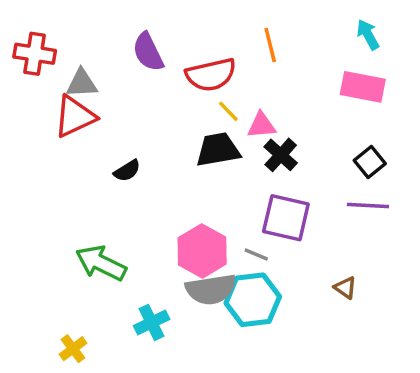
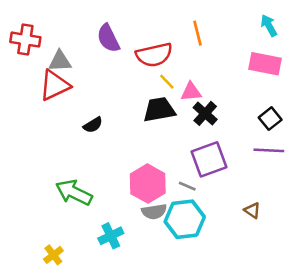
purple square: (286, 218) -> (209, 159), turned -33
gray semicircle: (211, 289) -> (154, 212), size x0.7

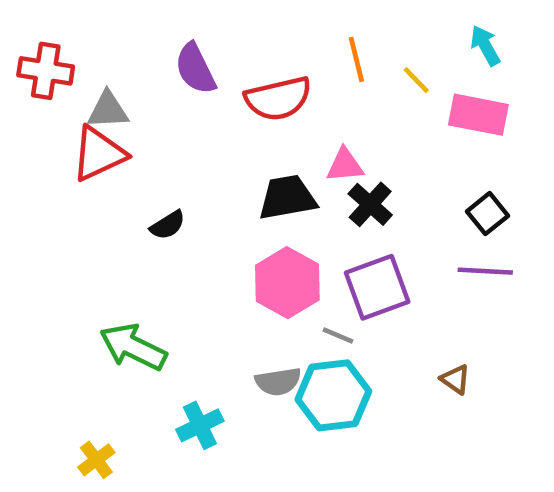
yellow line: (167, 82) -> (416, 80), moved
pink hexagon: (148, 184) -> (287, 283), moved

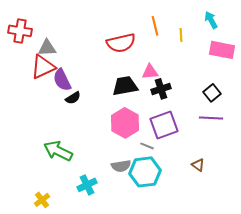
purple semicircle: (195, 69) -> (62, 80), moved
yellow line: (416, 80) -> (181, 35), turned 40
pink rectangle: (478, 115) -> (222, 50), moved
black cross: (370, 204) -> (161, 89), turned 30

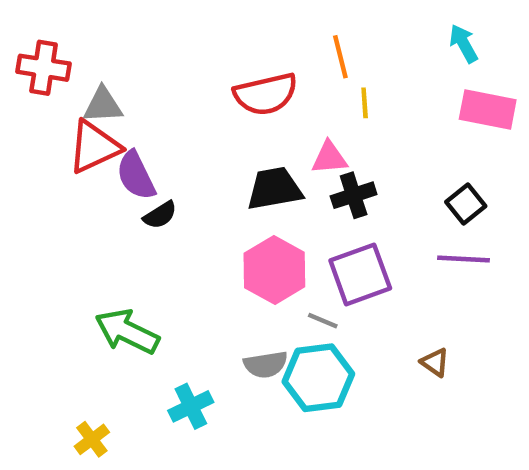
yellow line: (181, 35) -> (365, 103), moved

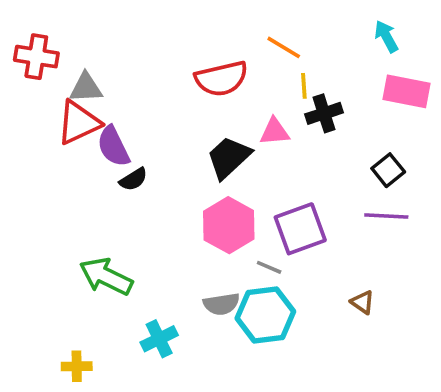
orange line: (340, 57) -> (284, 47), turned -45
black trapezoid: (274, 189) -> (229, 157), turned -33
black cross: (354, 195) -> (324, 113), moved
yellow cross: (92, 439) -> (77, 366), turned 36

